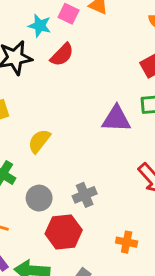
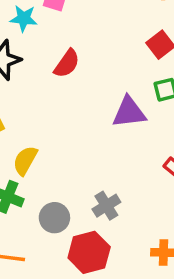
red semicircle: (62, 55) -> (67, 64), moved
yellow semicircle: (39, 141) -> (25, 160), moved

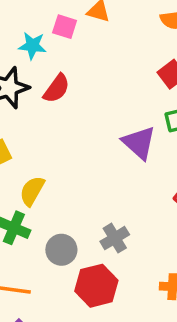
red semicircle: (67, 64) -> (57, 89), moved
purple triangle: (129, 112) -> (139, 143), turned 48

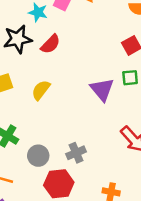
yellow semicircle: (32, 191) -> (41, 90), moved

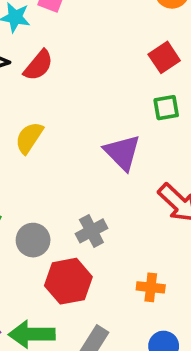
purple triangle: (102, 90) -> (122, 152), moved

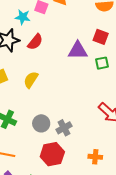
red square: (164, 57) -> (101, 37), turned -35
purple triangle: (122, 152) -> (78, 51), moved, turned -45
gray circle: (33, 240) -> (41, 123), moved

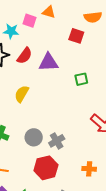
red square: (101, 37) -> (76, 36), moved
purple triangle: (78, 51) -> (49, 62), moved
green square: (102, 63) -> (81, 79), moved

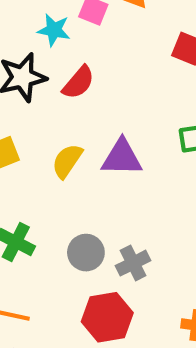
purple triangle: (49, 62) -> (122, 158), moved

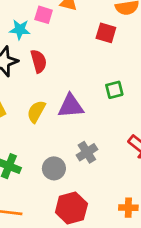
red semicircle: (78, 82) -> (39, 61), turned -50
gray cross: (133, 263) -> (87, 152), moved

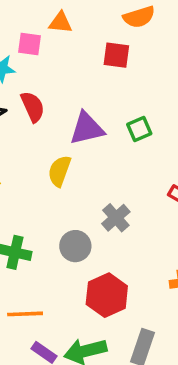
purple triangle: (71, 106) -> (87, 129), moved
yellow semicircle: (36, 112) -> (59, 171), moved

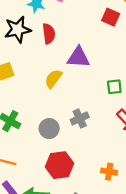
green square: (139, 129) -> (114, 87), moved

